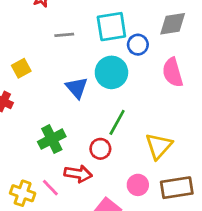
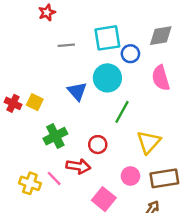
yellow square: (21, 68) -> (35, 102), moved, turned -35
green line: (117, 122) -> (122, 112), moved

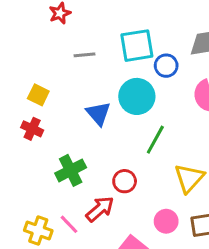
yellow square: (35, 102) -> (38, 95), moved
red cross: (13, 103) -> (32, 129), moved
red arrow: (78, 166) -> (100, 209), turned -50

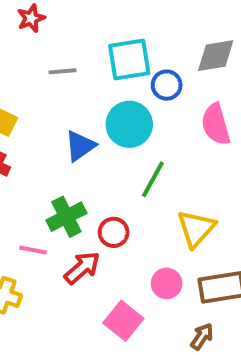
blue triangle: (98, 113) -> (80, 146), turned 36
green cross: (71, 170) -> (66, 217), moved
pink line: (69, 224) -> (33, 250), moved, turned -35

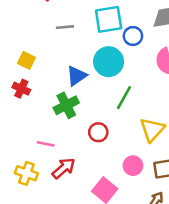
green cross: (66, 217) -> (66, 105), moved
red arrow: (82, 268) -> (64, 168), moved

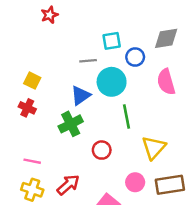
cyan square: (109, 19) -> (112, 41), size x0.7
gray line: (65, 27) -> (88, 61), moved
green line: (124, 98) -> (126, 117), turned -40
pink line: (46, 144) -> (32, 161), moved

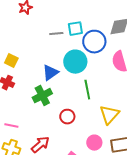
blue circle: (135, 57) -> (94, 42), size x1.5
gray line: (88, 61) -> (56, 34), moved

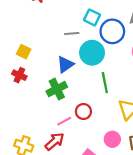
cyan square: (75, 29) -> (92, 17), turned 35
gray line: (56, 34) -> (72, 33), moved
pink line: (11, 126) -> (64, 121), moved, turned -40

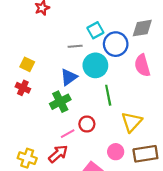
cyan square: (92, 17) -> (95, 30), turned 35

